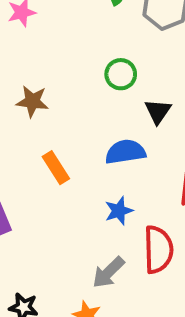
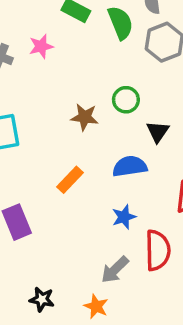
brown star: (32, 101) -> (85, 117), moved
orange rectangle: (56, 168) -> (70, 180), turned 76

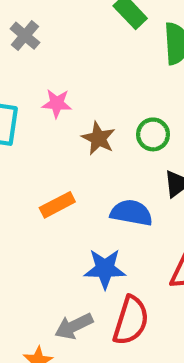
pink star: (41, 46) -> (57, 103), moved
blue star: (124, 217) -> (105, 269), size x1.4

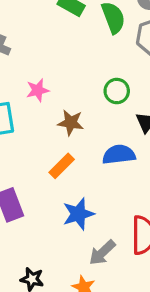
brown star: (98, 138) -> (71, 123), moved
blue star: (105, 269) -> (78, 214), moved

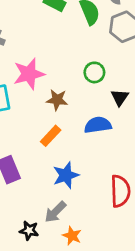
pink star: (38, 90) -> (29, 74), size x1.6
gray arrow: (102, 253) -> (55, 212), moved

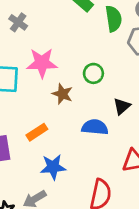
green circle: (94, 72) -> (93, 73), moved
orange rectangle: (51, 136) -> (37, 132), moved

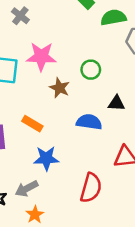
green semicircle: (114, 19) -> (113, 17), turned -95
black triangle: (122, 106) -> (117, 103), turned 42
orange rectangle: (37, 132) -> (32, 124), turned 60

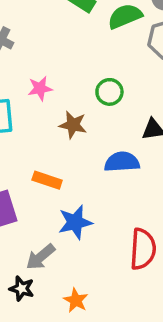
pink star: (41, 57) -> (40, 88), size x0.6
gray arrow: (27, 189) -> (41, 257), moved

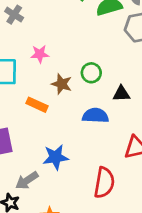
green circle: (109, 92) -> (91, 73), moved
orange rectangle: (47, 180) -> (37, 105), moved

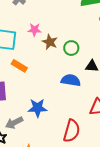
brown star: (62, 84) -> (50, 42), moved
orange rectangle: (37, 105) -> (19, 66), moved

